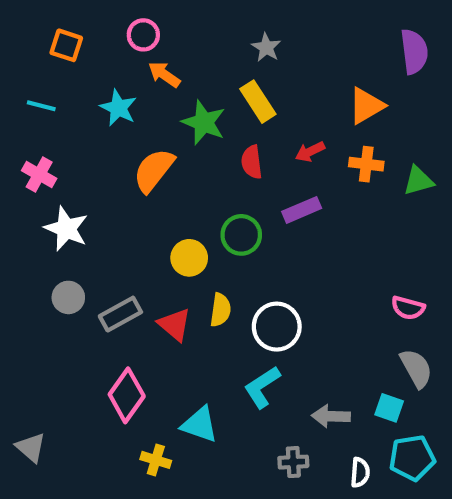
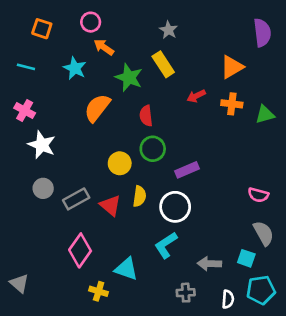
red semicircle: (252, 162) -> (146, 116), moved
purple rectangle: (302, 210) -> (187, 170), moved

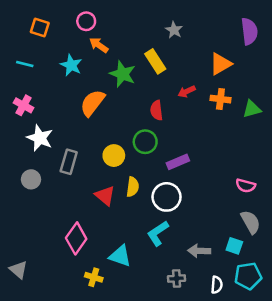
gray star: (168, 30) -> (174, 30), moved
red semicircle: (146, 116) -> (156, 110), moved
gray circle: (43, 188) -> (31, 179), moved
gray rectangle: (76, 199) -> (69, 162), moved, turned -45

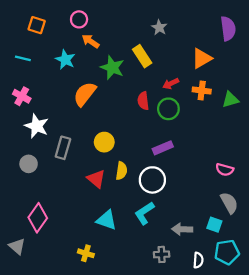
green circle: (145, 142) -> (168, 109), moved
pink diamond: (76, 238) -> (38, 218), moved
cyan triangle: (120, 256) -> (107, 220), moved

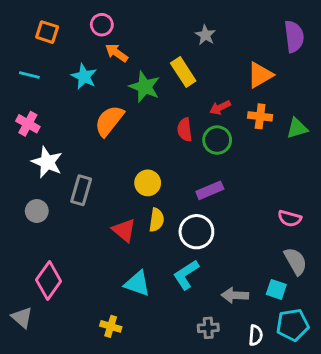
yellow circle: (104, 142) -> (148, 183), moved

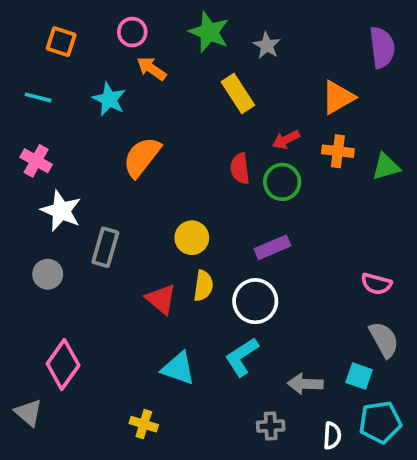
green star: (145, 87) -> (209, 32), moved

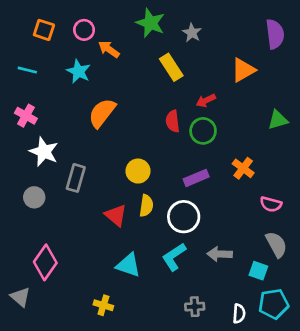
pink circle: (132, 32) -> (84, 30), moved
orange cross: (338, 151) -> (243, 168), moved, turned 30
gray arrow: (305, 384) -> (220, 254), moved

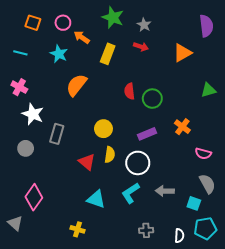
yellow rectangle: (171, 67) -> (108, 54), moved, turned 54
red arrow: (206, 100) -> (141, 47), moved, turned -136

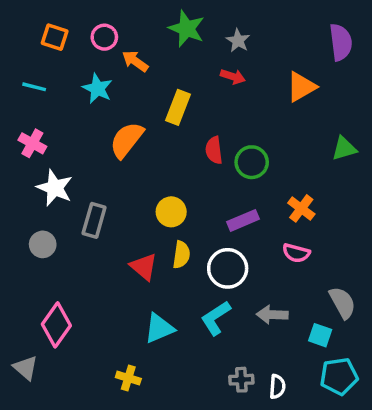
yellow rectangle: (108, 54) -> (178, 107), moved
pink semicircle: (203, 154) -> (296, 253), moved
cyan triangle: (96, 199) -> (159, 328), turned -42
white semicircle: (179, 236) -> (277, 387), moved

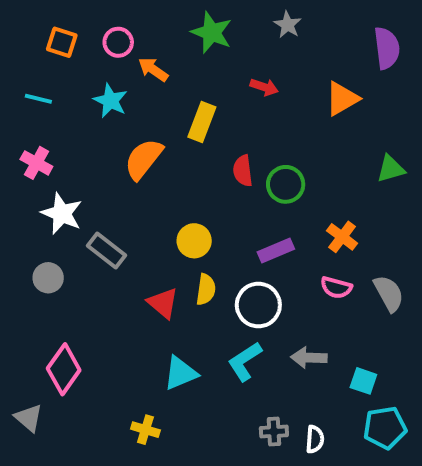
gray star: (238, 41) -> (288, 25), moved
gray rectangle: (94, 220) -> (107, 251), turned -68
gray semicircle: (342, 303) -> (389, 293), moved

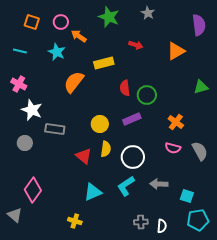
yellow rectangle: (202, 122) -> (104, 63), turned 54
gray rectangle: (107, 251) -> (55, 129), turned -30
purple rectangle: (276, 251) -> (132, 119), moved

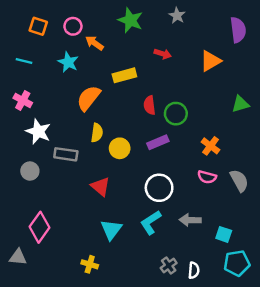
yellow semicircle: (106, 149) -> (97, 133), moved
cyan triangle: (93, 192) -> (111, 230), turned -30
gray triangle: (15, 215) -> (18, 257), turned -35
gray cross: (141, 222) -> (169, 266), turned -32

